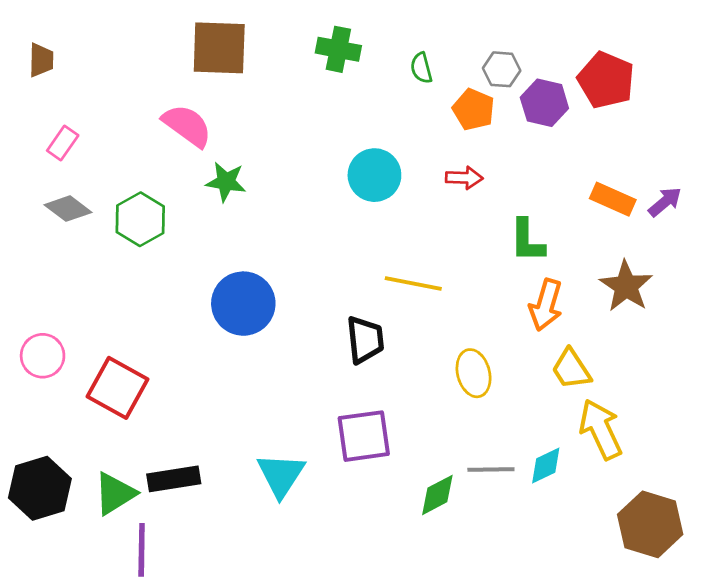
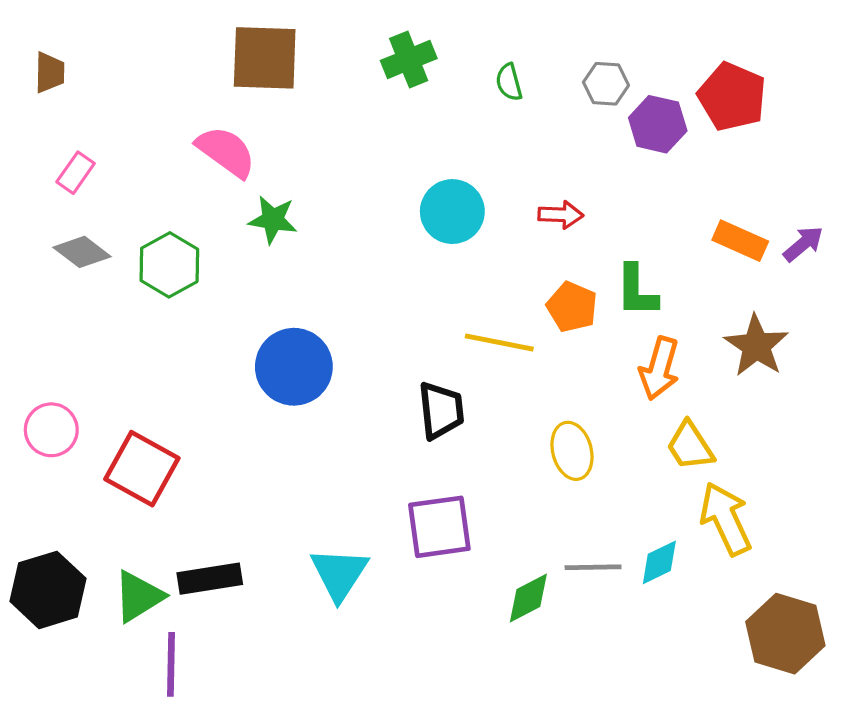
green cross: (338, 49) -> (409, 60), turned -33
orange pentagon: (474, 109) -> (572, 307), moved

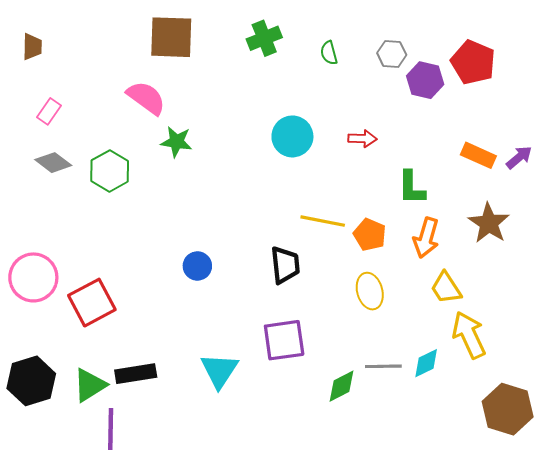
orange pentagon: (572, 307) -> (370, 235), moved
blue circle: (294, 367) -> (197, 266), moved, size x0.6
pink circle: (51, 430) -> (33, 277), size x1.4
red square: (142, 469) -> (92, 303), turned 33

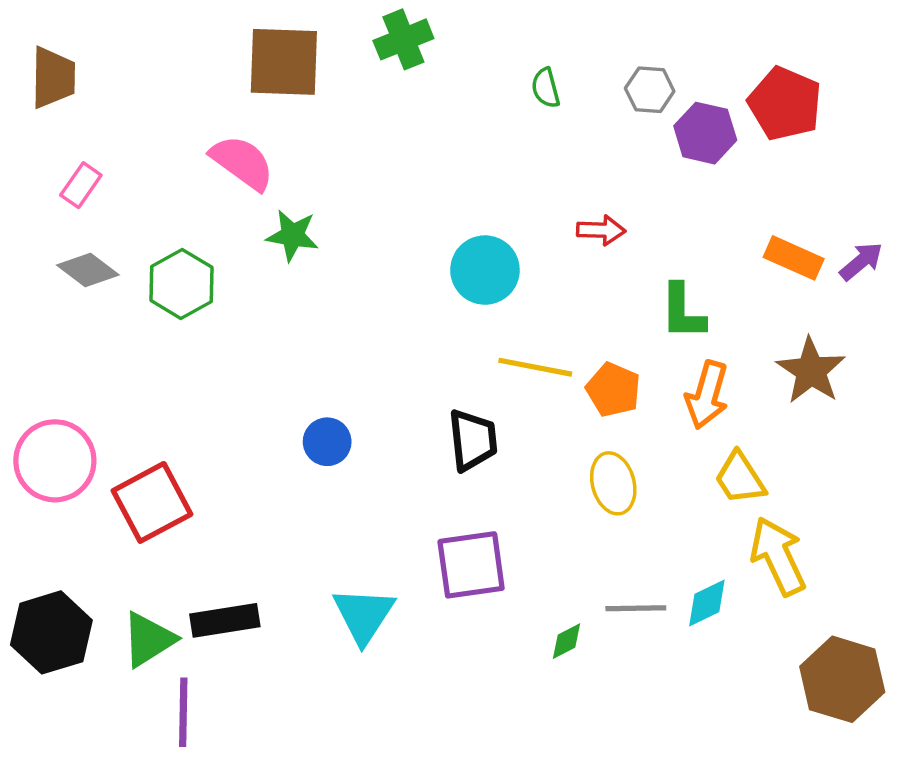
green cross: (264, 38) -> (403, 39), moved
brown trapezoid: (32, 47) -> (53, 78), size x1.4
cyan circle: (292, 136) -> (485, 270), moved
green diamond: (342, 386) -> (566, 641), size x0.7

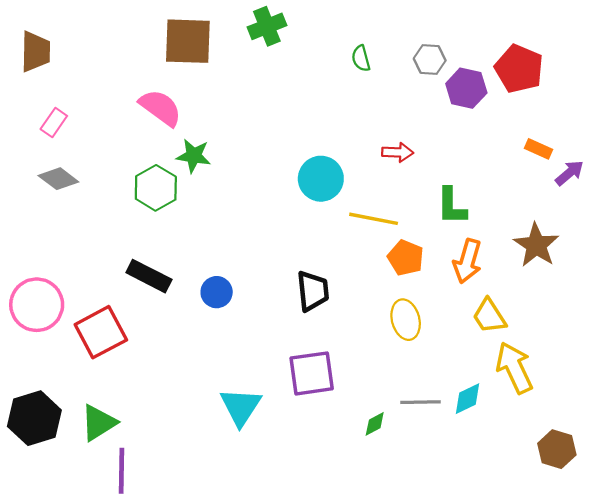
orange rectangle: (794, 258) -> (539, 149), moved, size x0.7
green hexagon: (181, 284) -> (156, 188), moved
yellow line: (535, 367) -> (374, 219), moved
black rectangle: (225, 620) -> (149, 276), moved, turned 36
brown hexagon: (842, 679) -> (557, 449), size x0.7

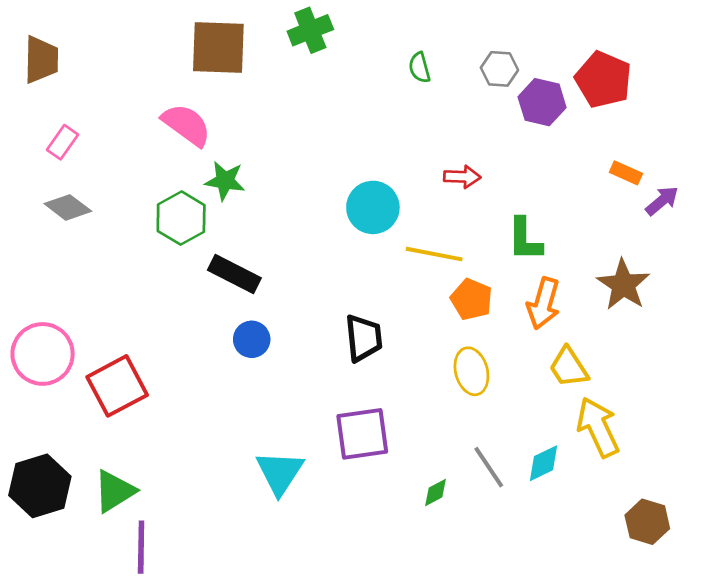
black rectangle: (149, 276) -> (234, 274), moved
gray line: (421, 402) -> (489, 467), turned 57

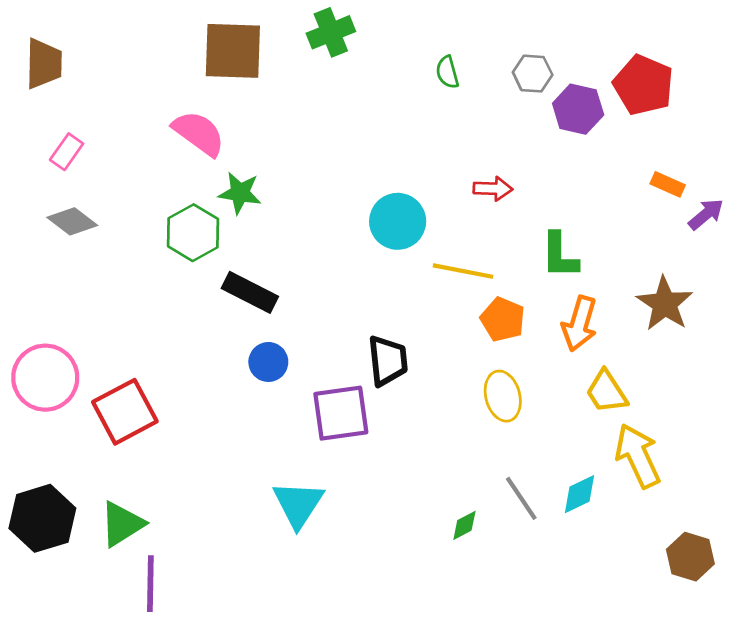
purple square: (362, 434) -> (341, 413), moved

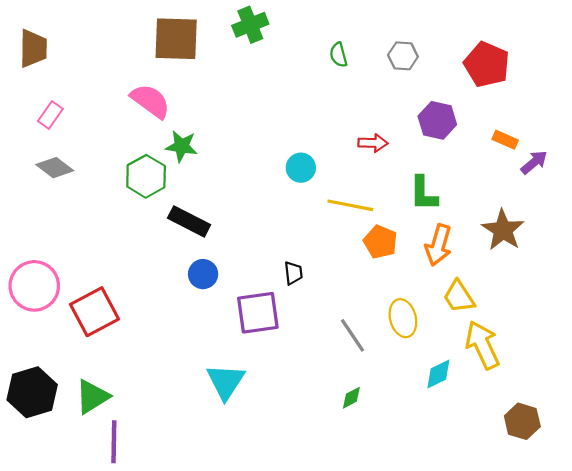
purple hexagon: (578, 109) -> (437, 120), moved
cyan circle: (398, 221) -> (301, 168), size x0.7
black trapezoid: (388, 361) -> (293, 273), size x0.6
yellow ellipse: (503, 396) -> (403, 318), moved
gray line: (521, 498) -> (352, 335), moved

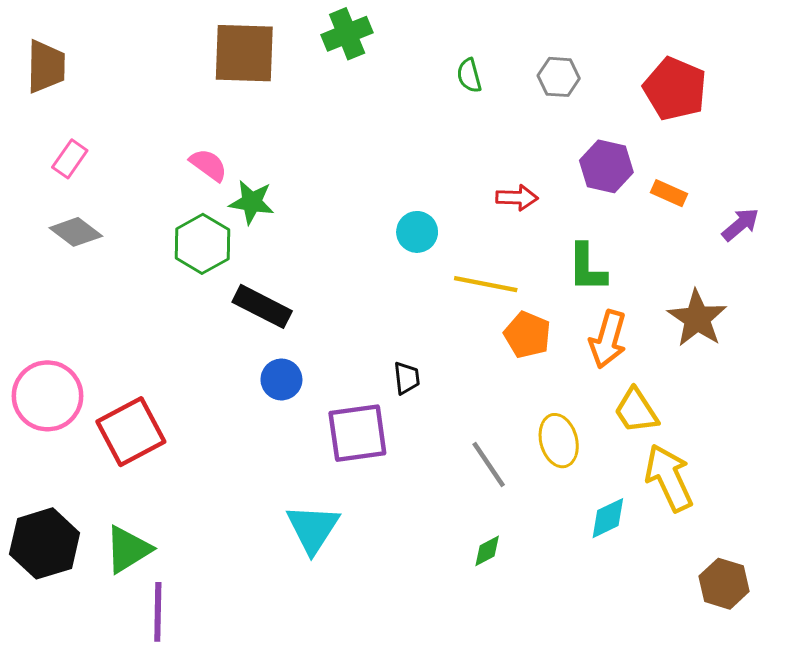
pink semicircle: (150, 101) -> (208, 165), moved, size x0.7
orange rectangle: (505, 140) -> (669, 193), moved

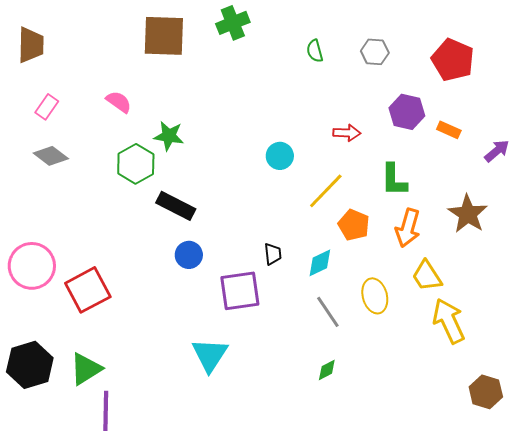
pink semicircle: (208, 165) -> (119, 102), moved
yellow line: (486, 284) -> (326, 191), turned -57
cyan diamond: (608, 518) -> (320, 263), moved

